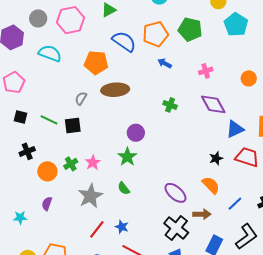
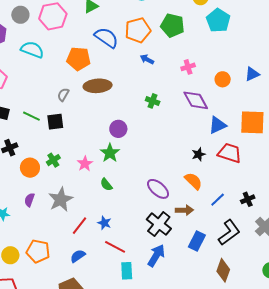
orange circle: (249, 78) -> (223, 79), moved
pink star: (93, 162) -> (85, 164), moved
gray star: (90, 196) -> (61, 199), moved

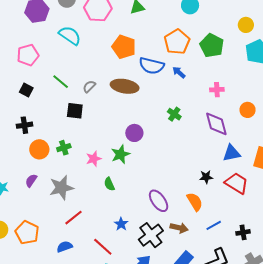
orange pentagon: (138, 30) -> (177, 42), turned -30
blue semicircle: (106, 38) -> (152, 66), moved, turned 145
orange pentagon: (79, 59) -> (124, 47), moved
green line: (31, 116) -> (61, 82), moved
blue star: (104, 223) -> (121, 224), moved

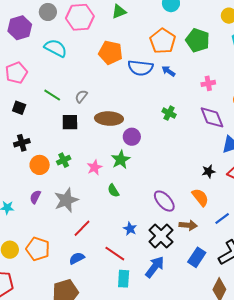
brown ellipse: (125, 86) -> (109, 119), moved

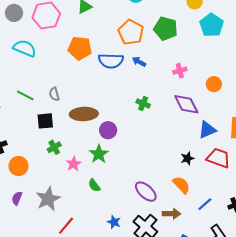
gray semicircle: (81, 96) -> (54, 94), turned -48
green cross: (64, 160) -> (54, 147), moved

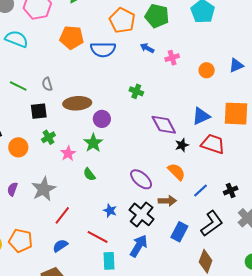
blue arrow: (139, 62) -> (147, 48), moved
purple diamond: (186, 104) -> (164, 125), moved
orange circle: (19, 166) -> (18, 147), moved

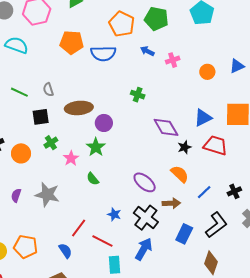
gray star: (44, 189) -> (47, 195), turned -30
red line: (62, 215) -> (79, 228), moved
blue semicircle: (60, 246) -> (65, 251), turned 91

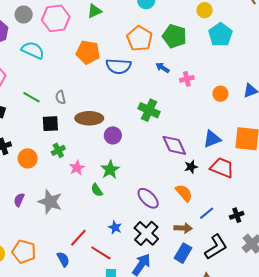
green cross: (138, 95) -> (149, 110), size x1.5
green star: (96, 147) -> (110, 170), moved
brown arrow: (171, 203) -> (183, 228), moved

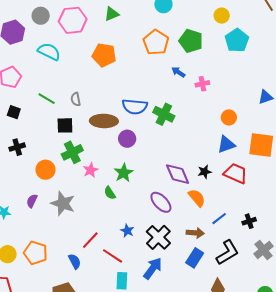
blue semicircle: (118, 66) -> (135, 107), moved
orange circle: (220, 94) -> (229, 117), moved
purple diamond: (174, 145) -> (178, 174), moved
green cross: (58, 150) -> (72, 152), size x1.5
orange circle: (28, 158) -> (45, 170), moved

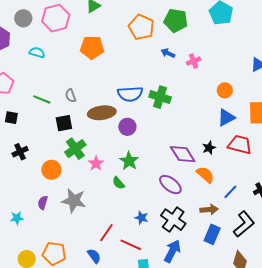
cyan semicircle: (49, 52) -> (37, 53), size x0.7

